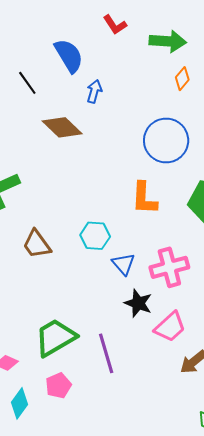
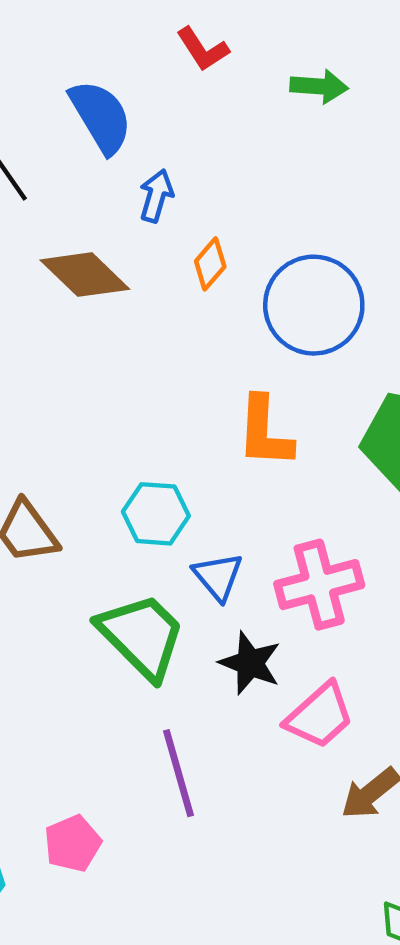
green arrow: (168, 41) -> (319, 86), size x0.7
orange diamond: (182, 79) -> (210, 264), moved
green trapezoid: (55, 338) -> (142, 636), moved, turned 75

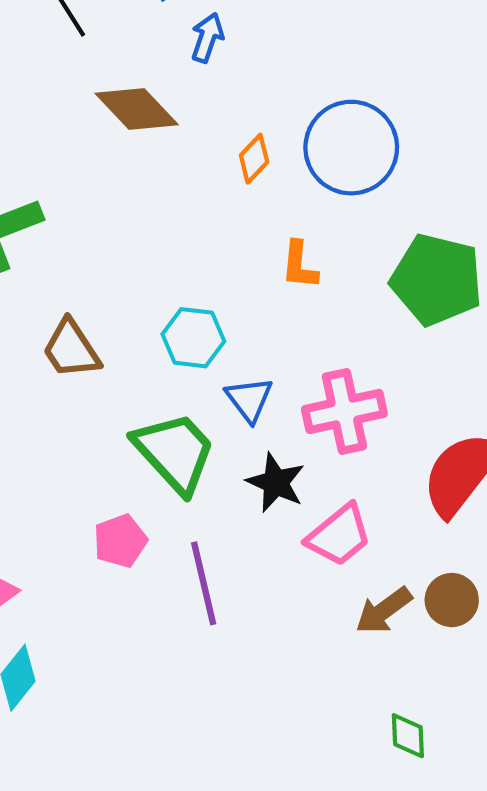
orange diamond: (210, 264) -> (254, 159), moved
orange L-shape: (265, 432) -> (299, 265), size x0.7
pink pentagon: (73, 843) -> (120, 541), moved

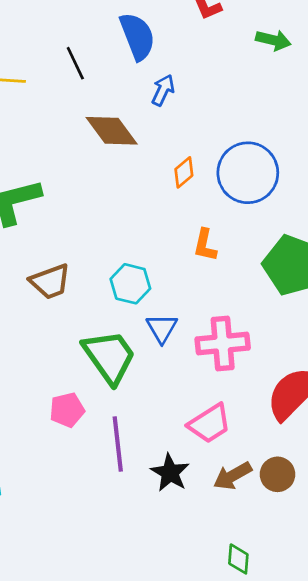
brown trapezoid: (71, 349) -> (50, 282), turned -84
black star: (276, 483) -> (170, 473), moved

